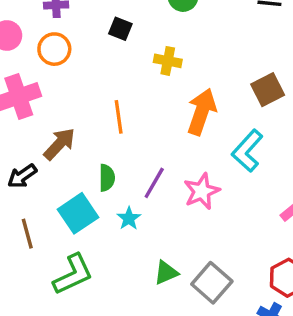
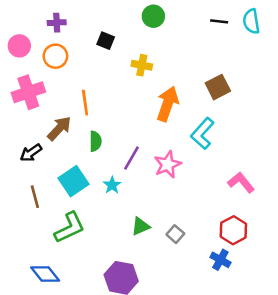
orange line: (119, 117) -> (85, 103), moved
green semicircle: (107, 178) -> (95, 141), moved
gray square: (212, 283) -> (175, 234), size x0.6

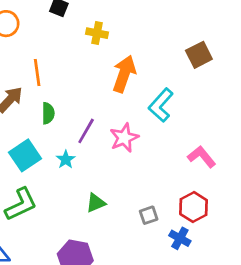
brown square: (218, 87) -> (199, 55), moved
gray square: (175, 234) -> (149, 215), moved, turned 30

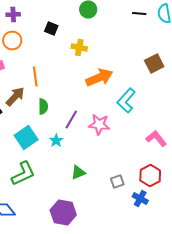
orange arrow: (124, 74) -> (99, 78), turned 48
pink star: (124, 138) -> (99, 124), turned 30

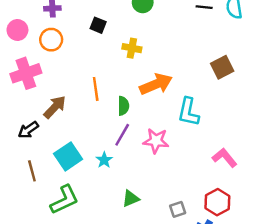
orange line: (35, 76) -> (96, 89), moved
cyan L-shape: (126, 100) -> (188, 112), turned -30
green semicircle: (43, 106) -> (123, 106), moved

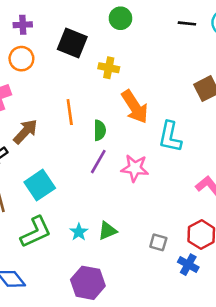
black square: (98, 25) -> (72, 43), size x1.6
orange arrow: (156, 84) -> (135, 107), turned 80
cyan star: (104, 160) -> (79, 232), moved
gray square: (178, 209) -> (158, 242), turned 35

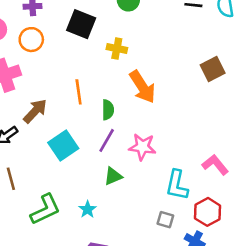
cyan L-shape: (170, 137) -> (177, 185), moved
cyan square: (40, 185) -> (63, 146), moved
green triangle: (107, 231) -> (113, 176), moved

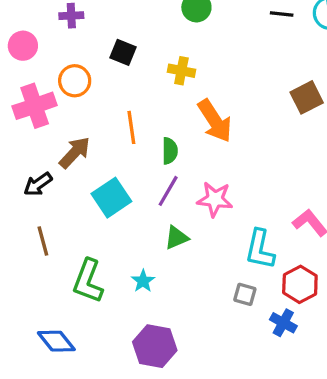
black square: (81, 24) -> (123, 52), moved, size x0.7
orange circle: (31, 40) -> (75, 81), moved
green L-shape: (45, 209) -> (88, 281), turned 136

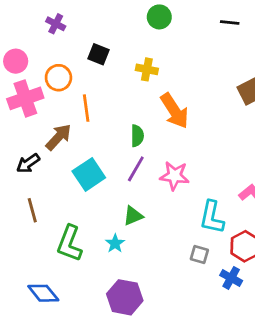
purple cross: (71, 16) -> (56, 24), turned 30
pink circle: (23, 46) -> (16, 61), moved
orange line: (131, 127) -> (86, 108), moved
green triangle: (176, 238) -> (133, 216), moved

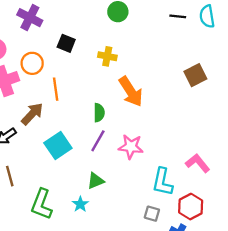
purple cross: (56, 24) -> (30, 18), size x1.5

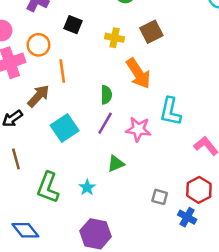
brown square: (195, 75) -> (151, 32), moved
green triangle: (96, 181) -> (116, 164), moved
cyan L-shape: (162, 182) -> (170, 111), moved

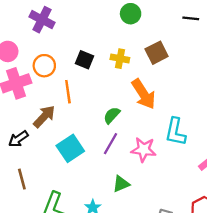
black square: (73, 25) -> (85, 60), moved
green semicircle: (106, 95) -> (112, 115), turned -138

